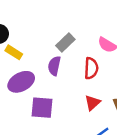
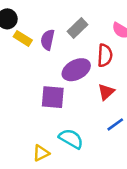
purple semicircle: (54, 66) -> (48, 40), moved
purple ellipse: (21, 82) -> (76, 70), moved

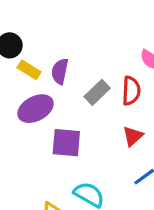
gray rectangle: (78, 28) -> (97, 92), moved
purple ellipse: (76, 70) -> (36, 109), moved

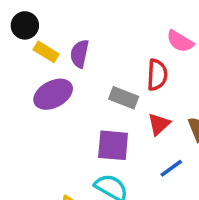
gray rectangle: (97, 92) -> (124, 98), moved, turned 65
purple square: (66, 143) -> (113, 145), moved

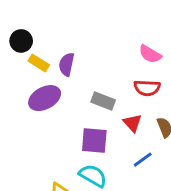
red semicircle: (157, 75) -> (147, 88), moved, turned 90
red triangle: (159, 124) -> (132, 123), turned -30

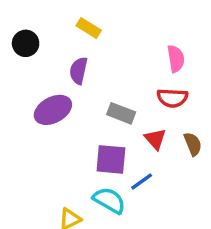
pink semicircle: (150, 54) -> (176, 59), turned -130
yellow rectangle: (39, 63) -> (89, 28), moved
blue line: (143, 160) -> (142, 182), moved

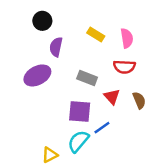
yellow rectangle: (89, 28) -> (96, 34), moved
black circle: (26, 43) -> (42, 21), moved
cyan semicircle: (109, 200) -> (78, 141), turned -80

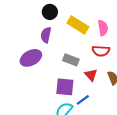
black circle: (42, 21) -> (50, 12), moved
yellow rectangle: (96, 34) -> (78, 25), size x1.5

